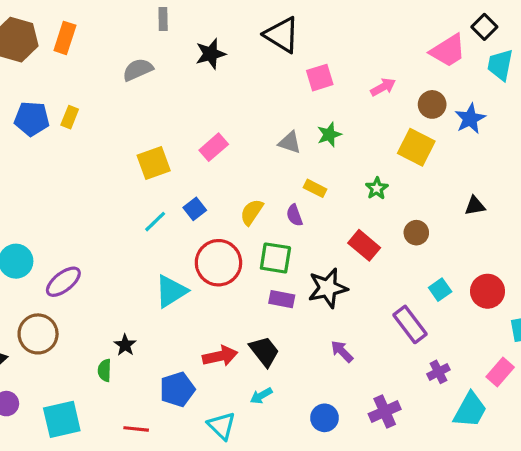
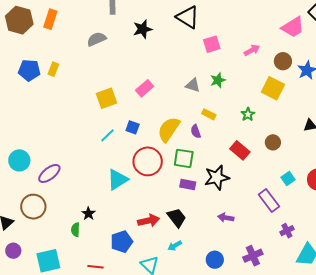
blue square: (195, 209) -> (133, 127), turned -32
yellow semicircle: (252, 212) -> (169, 129), size x1.5
purple arrow: (342, 351) -> (226, 218), turned -35

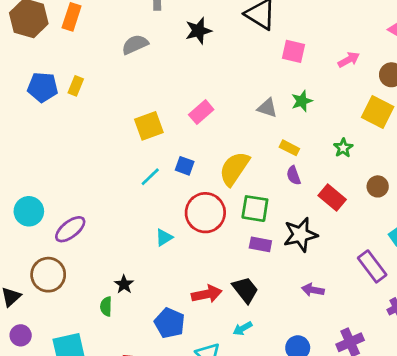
pink square: (212, 44) -> (294, 51), turned 30
purple semicircle: (196, 131) -> (294, 175), moved
cyan triangle: (118, 180) -> (164, 237), size x0.6
blue pentagon: (122, 242) -> (169, 323), turned -30

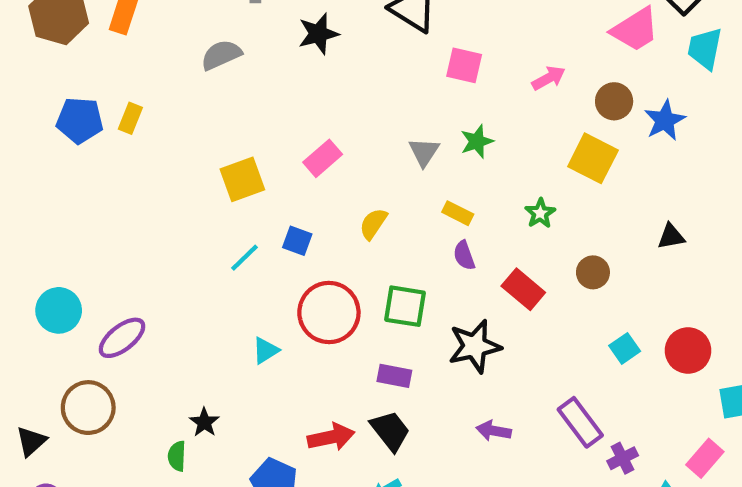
gray triangle: (267, 108) -> (424, 152), turned 45
yellow semicircle: (234, 169) -> (373, 224), moved, size x0.6
purple rectangle: (260, 244) -> (394, 376), moved
purple rectangle: (372, 266) -> (580, 422), moved

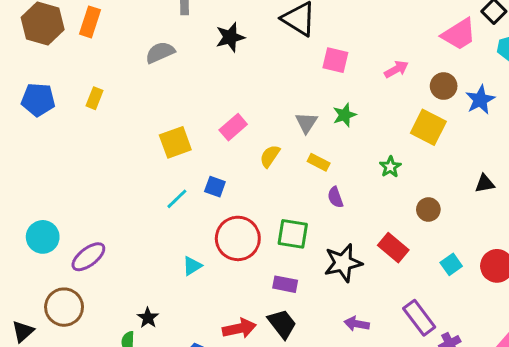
blue pentagon: (80, 120) -> (38, 100), moved
yellow rectangle: (458, 213) -> (319, 162), moved
yellow semicircle: (373, 224) -> (270, 156), moved
red rectangle: (523, 289) -> (393, 248), moved

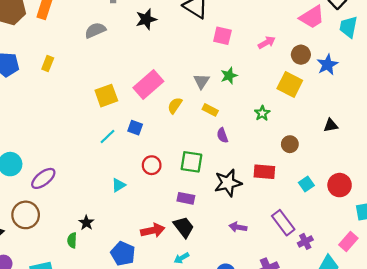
pink rectangle: (233, 127) -> (148, 84), size x1.5
red circle: (238, 238) -> (152, 165), size x0.6
red rectangle: (393, 248) -> (264, 172), turned -35

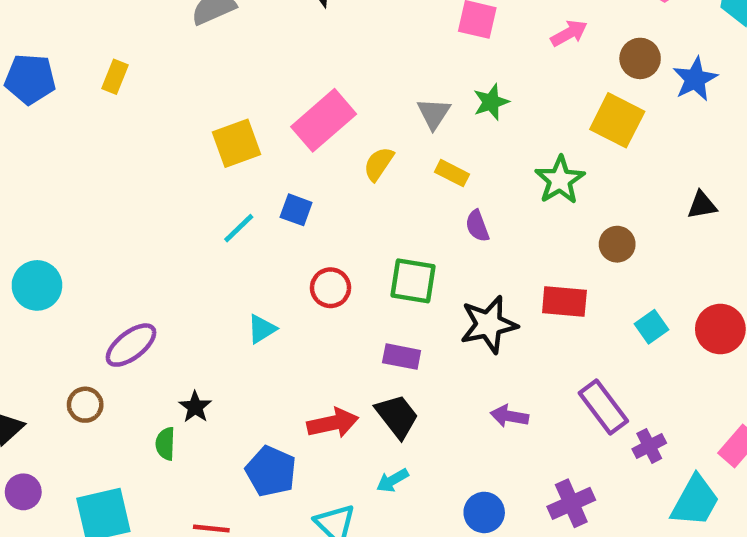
green star: (262, 113) -> (560, 180), size x1.5
purple ellipse: (43, 178) -> (131, 345), moved
brown circle: (26, 215) -> (85, 405), moved, size x0.6

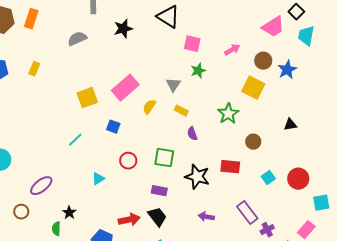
green star: (491, 102) -> (198, 71), moved
cyan line: (239, 228) -> (75, 140), moved
black star: (489, 324) -> (197, 177), turned 30

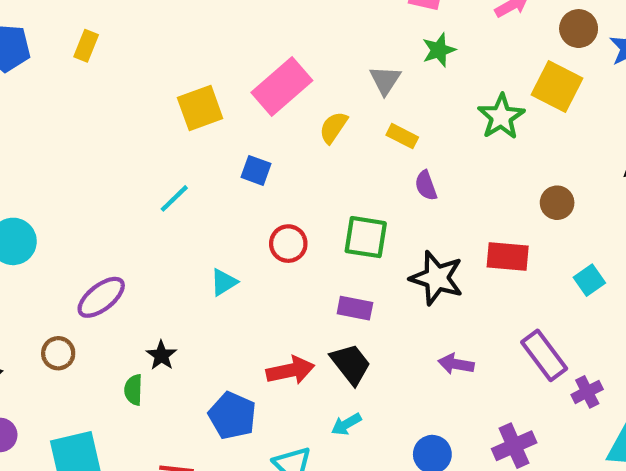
green star: (228, 114) -> (501, 117), moved

